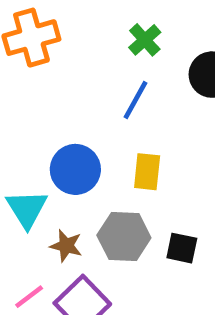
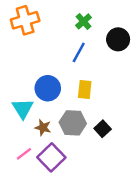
black square: (182, 248) -> (103, 129), turned 35

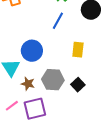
yellow rectangle: (85, 89) -> (78, 50), moved
purple square: (51, 157) -> (35, 109), turned 30

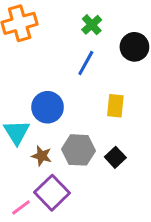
pink line: (12, 106) -> (21, 207), moved
purple square: (35, 109) -> (52, 193), turned -30

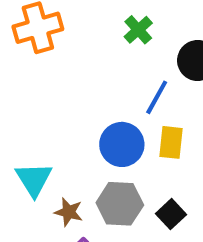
blue line: (86, 63) -> (157, 97), moved
blue circle: (48, 107) -> (122, 144), moved

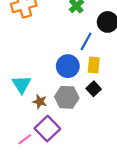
black square: (171, 214) -> (94, 89), moved

